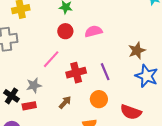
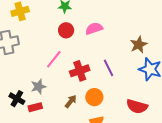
orange circle: (99, 99) -> (94, 97), moved

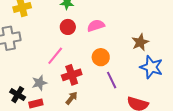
purple line: (109, 68) -> (112, 80), moved
red cross: (80, 71) -> (72, 75), moved
orange circle: (94, 97) -> (101, 57), moved

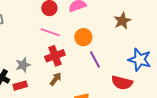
pink line: (55, 56) -> (50, 32), moved, turned 72
blue star: (151, 67) -> (140, 60), moved

